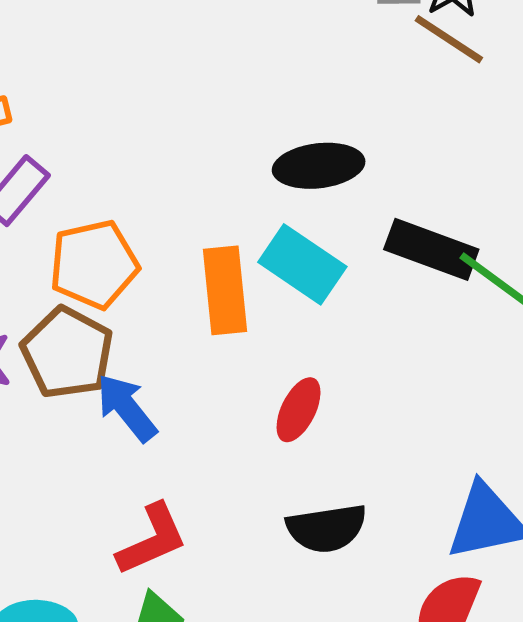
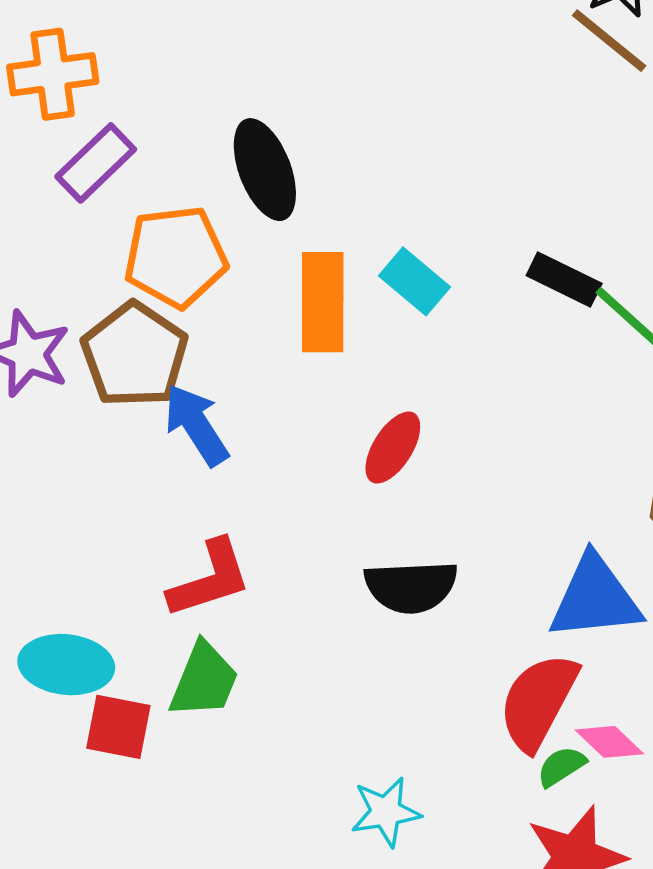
black ellipse: (319, 166) -> (265, 170), moved, turned 70
black rectangle: (431, 249) -> (564, 279), size x0.7
cyan rectangle: (302, 264) -> (414, 281), size x0.7

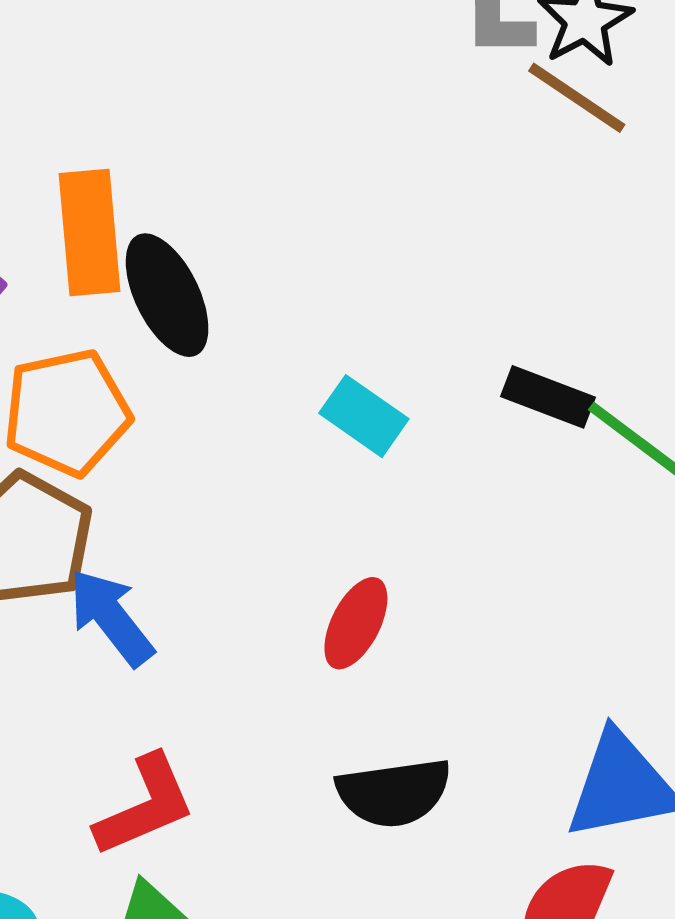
orange rectangle: (323, 302) -> (90, 232), moved

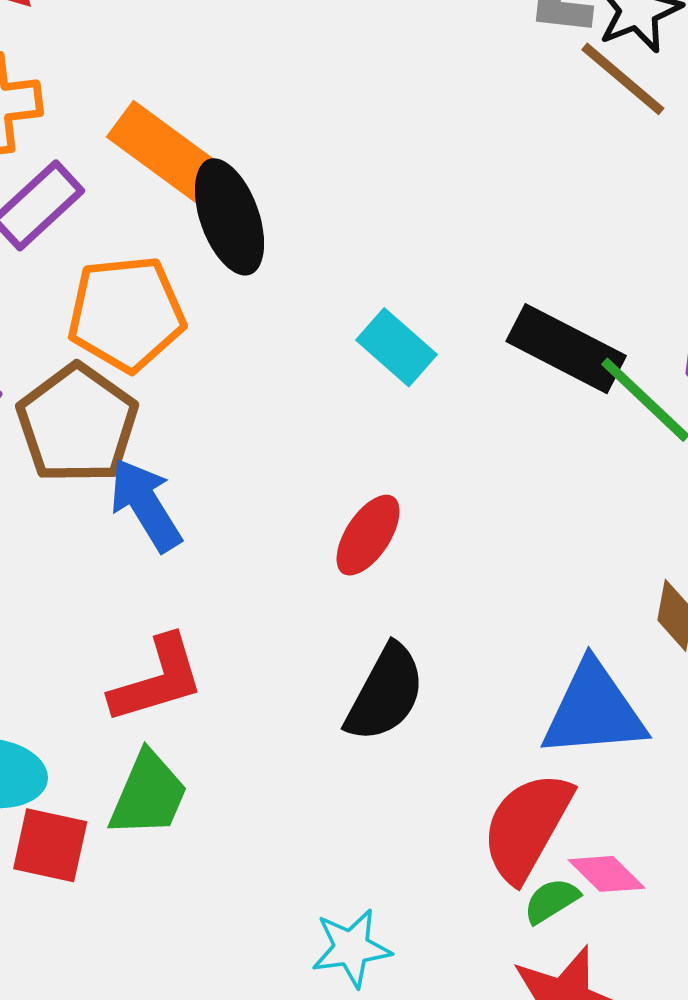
orange rectangle: (90, 232) -> (165, 152), turned -55
black rectangle: (548, 397) -> (566, 349), size x1.4
black semicircle: (394, 793) -> (385, 693), turned -60

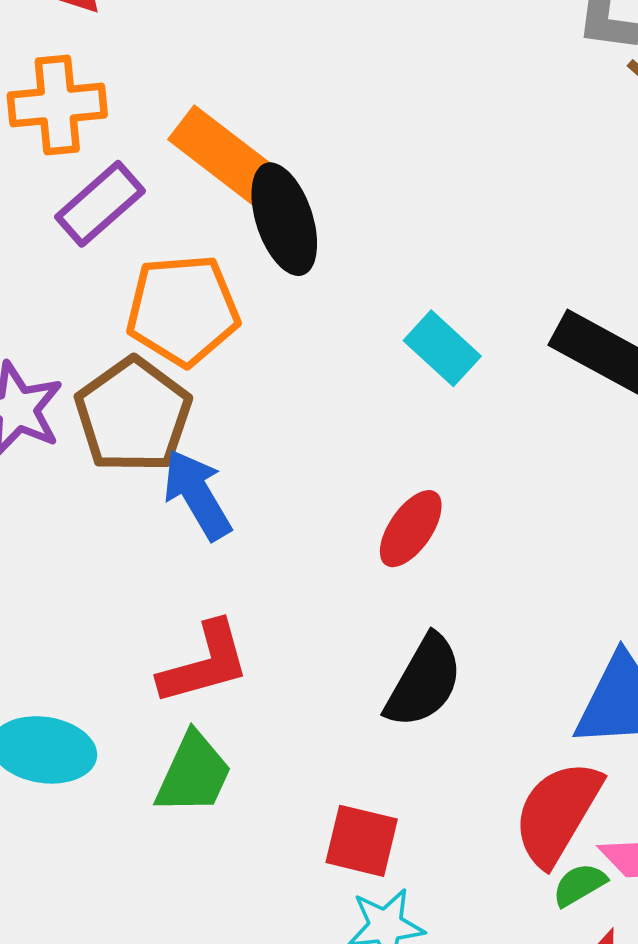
red square: (50, 845) -> (362, 841), moved

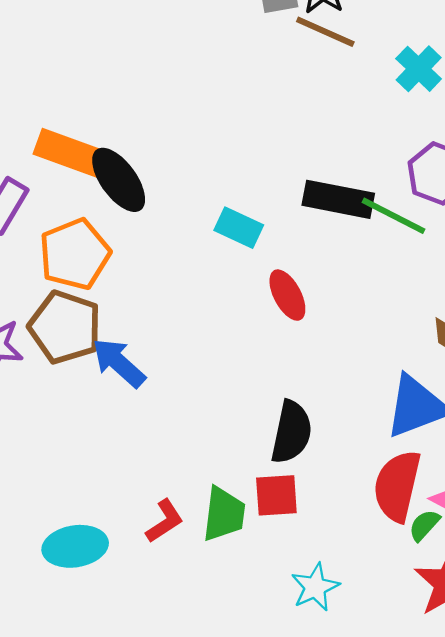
red ellipse: (411, 529) -> (287, 295), moved, turned -45
red L-shape: (205, 663) -> (165, 521), moved, size x0.7
green trapezoid: (194, 774) -> (224, 514), moved
red square: (362, 841) -> (276, 495), moved

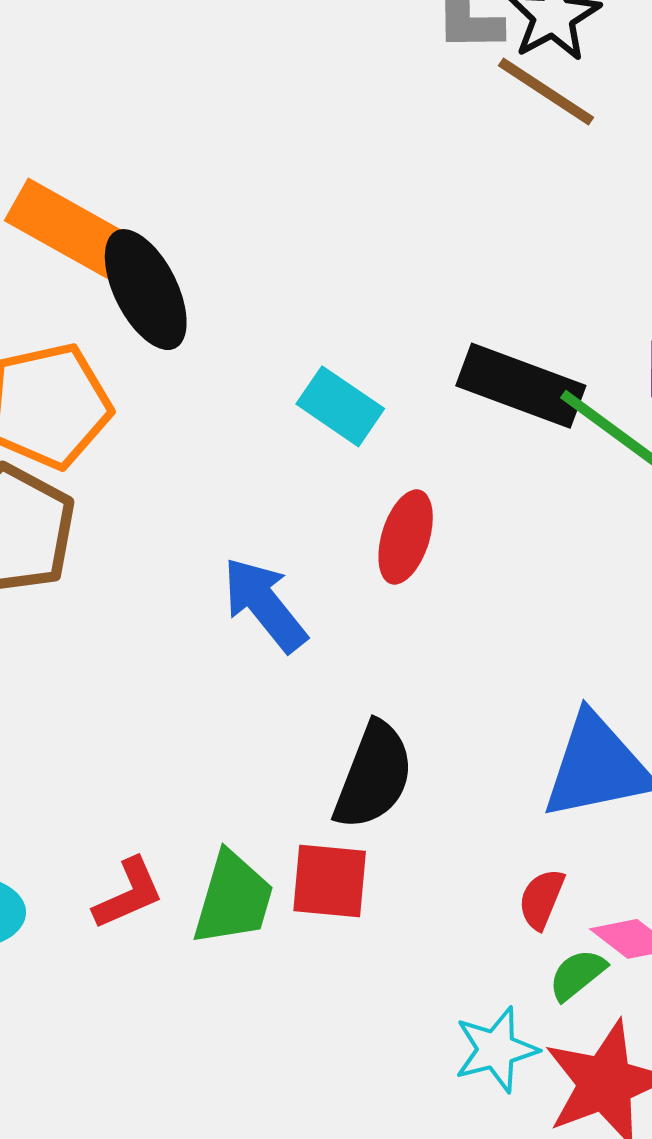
red ellipse: (287, 295) -> (406, 537), turned 36
blue arrow: (119, 363) -> (265, 604), moved
red semicircle: (397, 486) -> (541, 899), size x0.5
cyan star: (315, 587) -> (496, 1050), moved

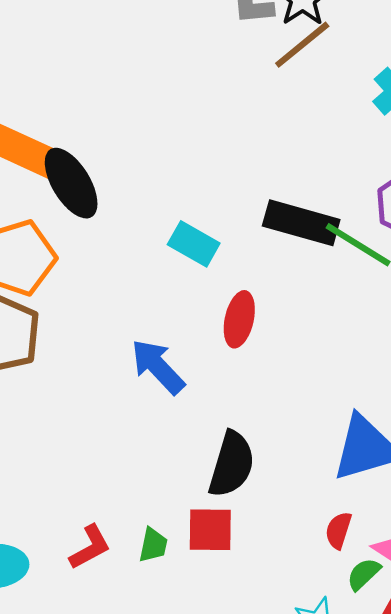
brown line: (546, 92) -> (302, 45), turned -68
green trapezoid: (233, 899) -> (153, 545), size x0.6

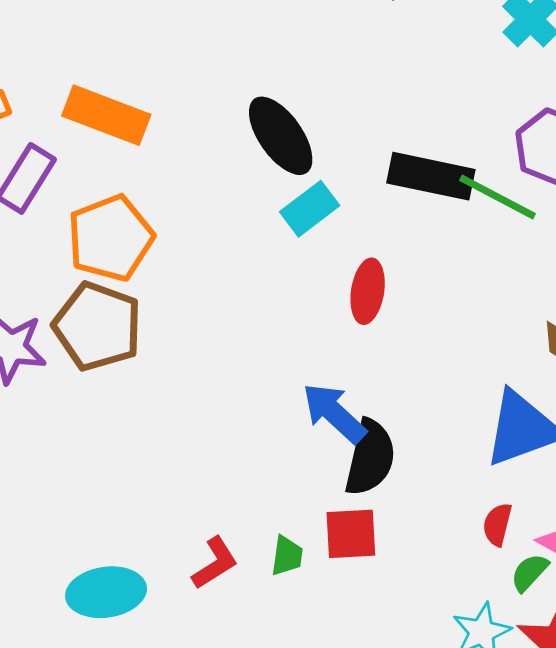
black ellipse: (71, 183) -> (281, 136), moved
cyan rectangle: (194, 244) -> (310, 209), turned -63
blue arrow: (158, 367) -> (334, 413), moved

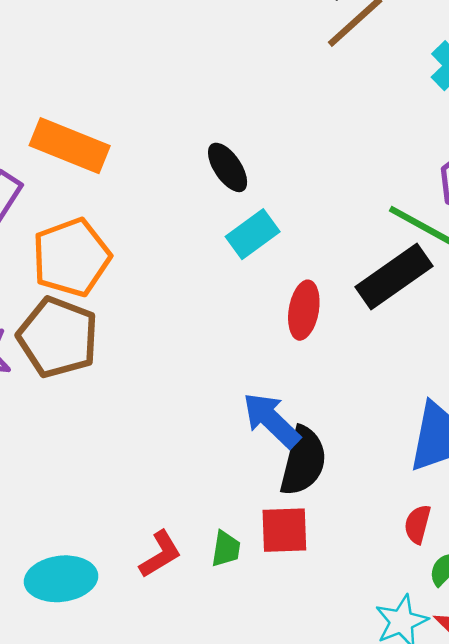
black ellipse: (281, 136) -> (228, 167), size x0.7
black rectangle: (431, 176) -> (394, 276), moved, turned -48

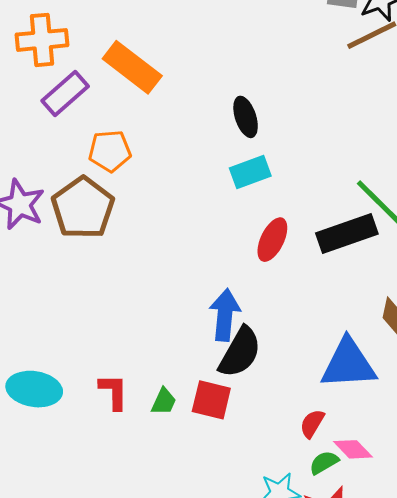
orange pentagon: (71, 257) -> (110, 151), size x0.7
blue arrow: (271, 420) -> (225, 315), turned 36
red L-shape: (160, 554) -> (114, 392), turned -75

